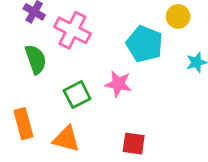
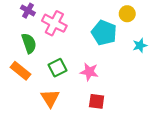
pink star: (118, 84) -> (89, 72), moved
orange rectangle: (23, 124) -> (21, 71), moved, turned -36
orange triangle: (66, 139) -> (50, 98), turned 42

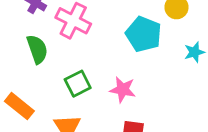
orange rectangle: (21, 71) -> (19, 106), moved

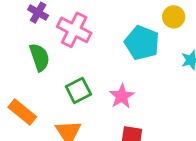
pink star: (123, 90) -> (122, 96), turned 30

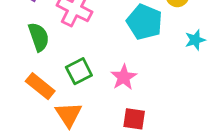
orange rectangle: (22, 112) -> (40, 86), moved

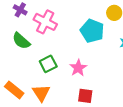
green semicircle: (39, 37) -> (21, 41), turned 150
orange rectangle: (40, 86) -> (14, 90), moved

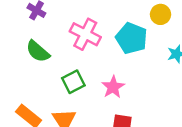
pink cross: (45, 22) -> (85, 34), moved

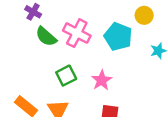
green semicircle: (38, 51) -> (46, 37), moved

